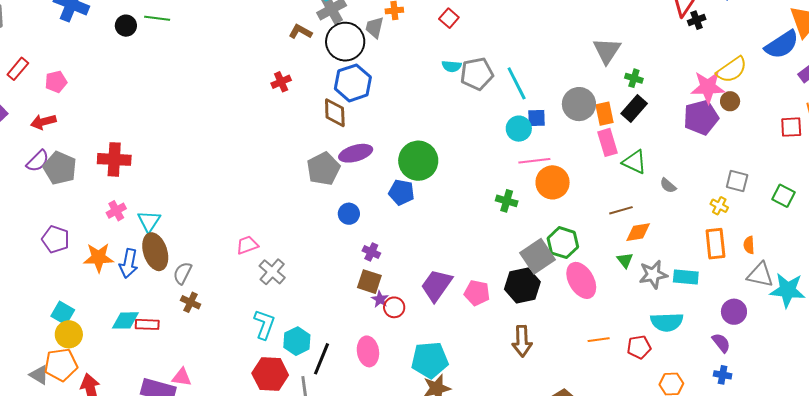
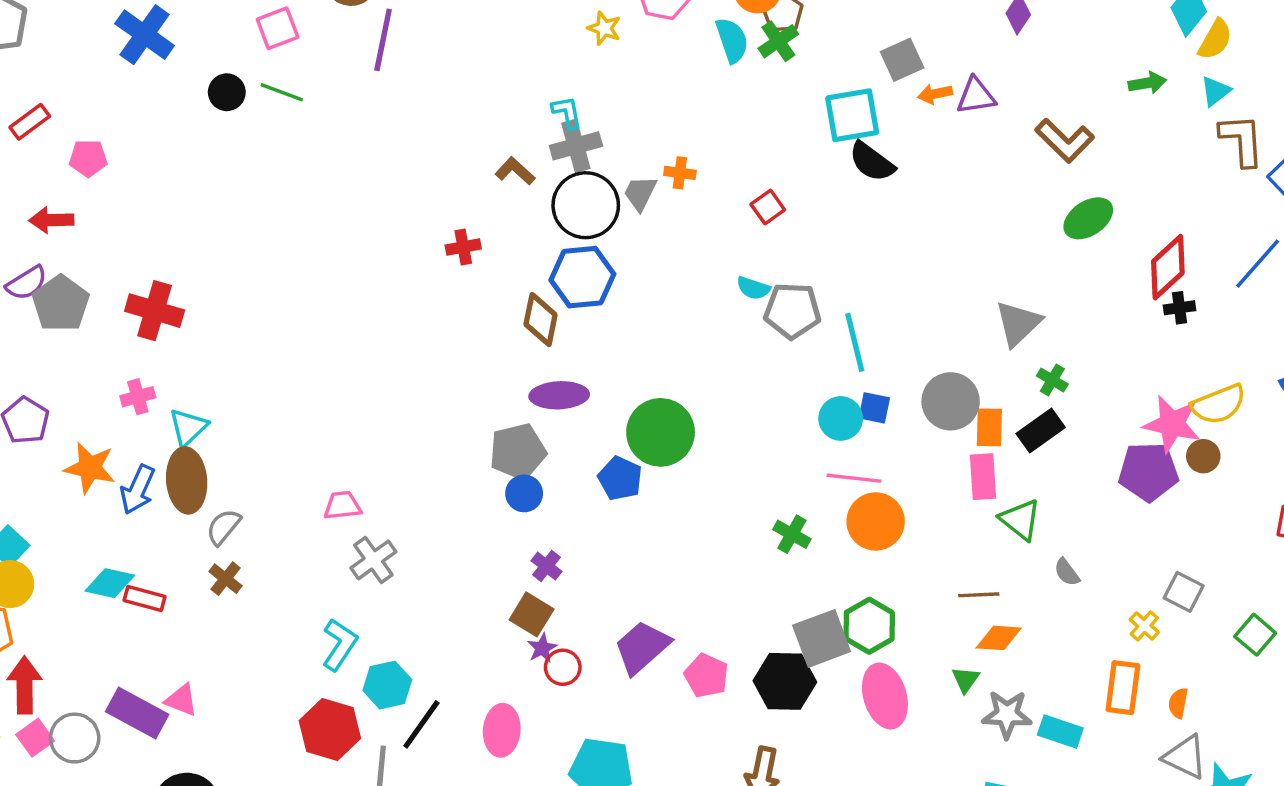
gray pentagon: (323, 169) -> (518, 452), moved

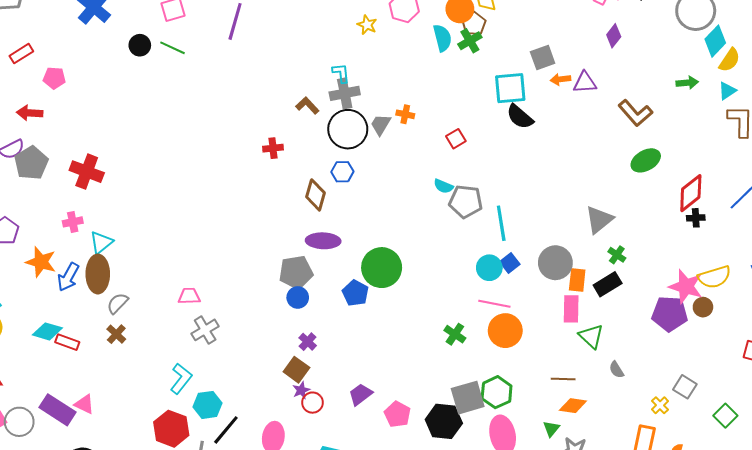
blue hexagon: (582, 277) -> (342, 172), size x0.6
blue square: (874, 408) -> (510, 263), turned 36
purple trapezoid: (642, 647) -> (361, 394), size x0.7

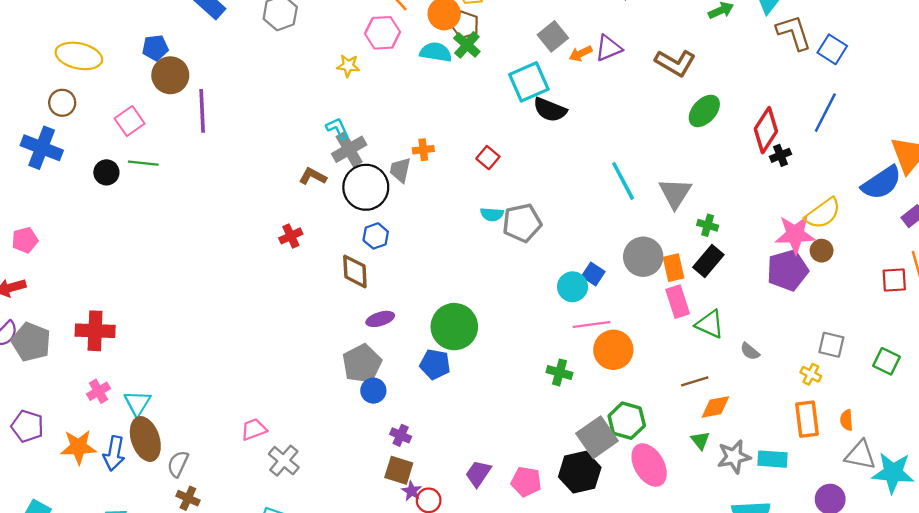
cyan semicircle: (442, 38) -> (436, 52), turned -48
cyan line: (501, 223) -> (623, 181), moved
purple ellipse: (323, 241) -> (380, 319), size x0.7

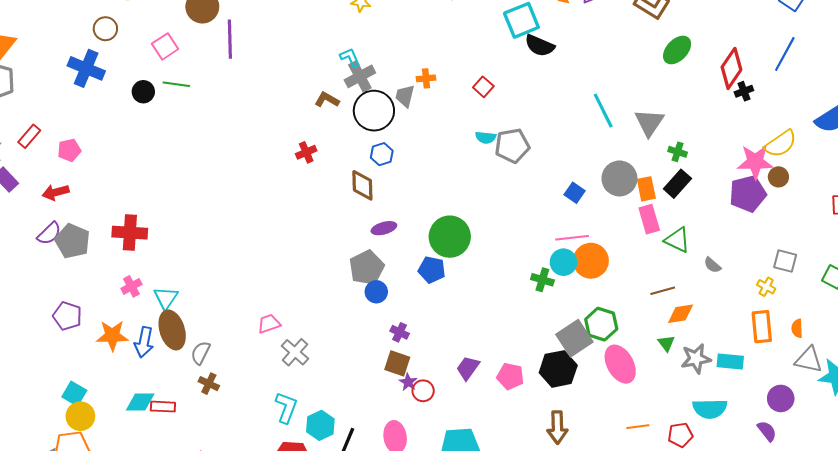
cyan circle: (572, 287) -> (563, 262), moved

